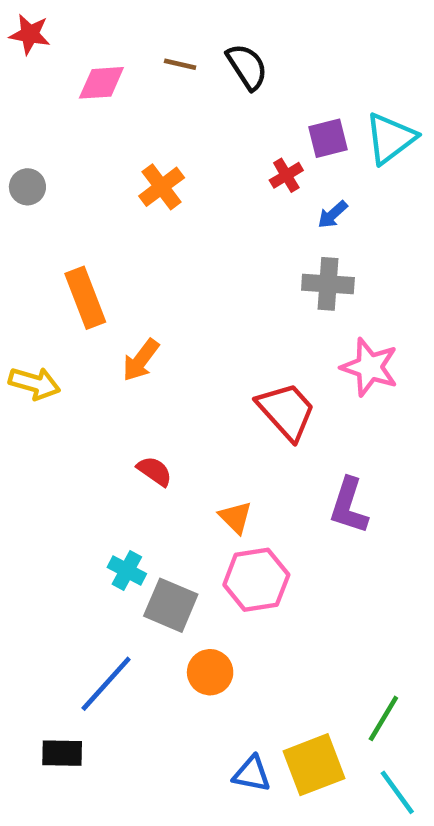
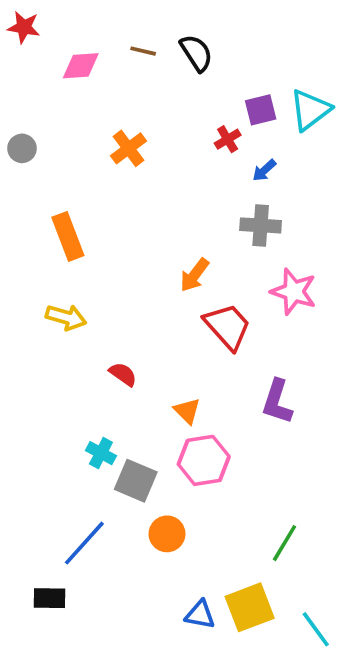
orange arrow: (141, 360) -> (195, 275), moved
yellow arrow: (34, 383) -> (66, 317), moved
green line: (383, 718) -> (284, 543), moved

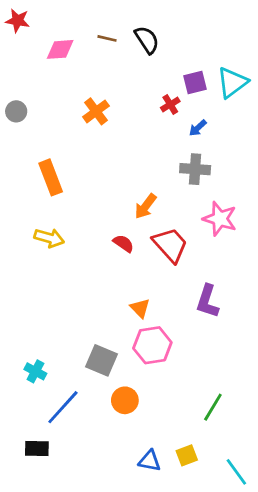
red semicircle: (123, 374) -> (123, 243), moved
cyan cross: (101, 453) -> (35, 371), moved
yellow square: (250, 607) -> (187, 455), size x0.6

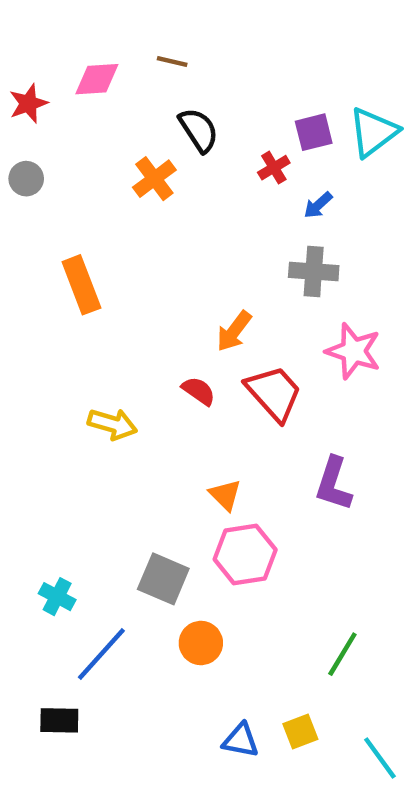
red star: (18, 21) -> (28, 103), moved, turned -30
black semicircle: (147, 40) -> (199, 130), moved
yellow arrow: (49, 238) -> (112, 424), moved

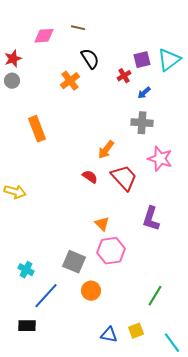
red star: (28, 103) -> (13, 59), moved
yellow arrow: (112, 424) -> (15, 192), moved

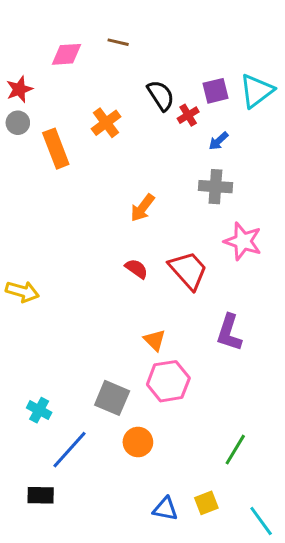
black semicircle: (90, 59) -> (161, 95), moved
orange rectangle: (37, 129) -> (56, 149), moved
orange arrow: (106, 150) -> (142, 208), moved

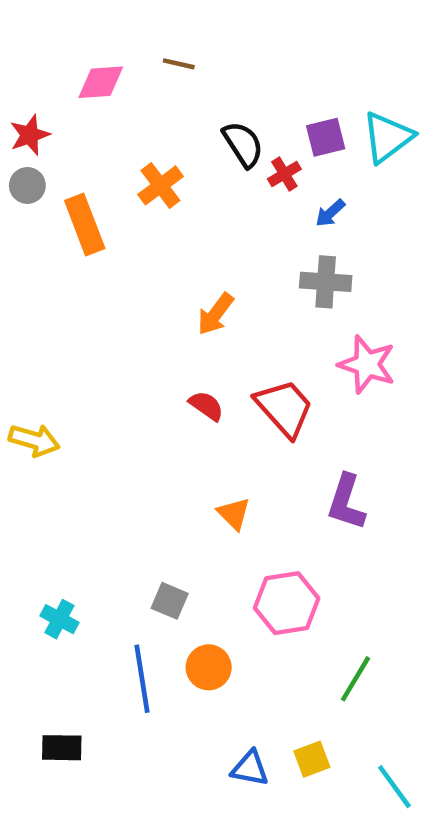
pink hexagon: (168, 381) -> (287, 603), moved
gray square: (112, 398) -> (170, 601), size x0.7
blue line: (70, 450) -> (142, 679), moved, turned -51

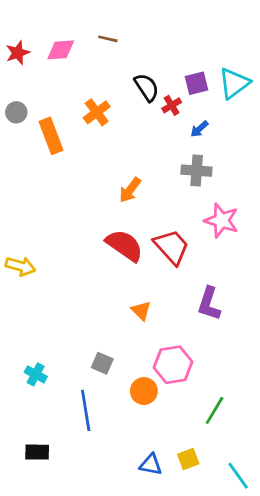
red star: (30, 135) -> (18, 53), moved
red semicircle: (206, 406) -> (124, 245), size x1.8
orange circle: (209, 667) -> (144, 391), moved

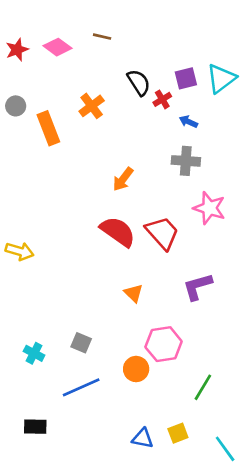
pink diamond: (61, 50) -> (58, 47), turned 40
blue arrow: (199, 129) -> (188, 122), turned 66
purple L-shape: (209, 304) -> (198, 287), turned 56
gray square: (102, 363) -> (81, 343), moved
blue line: (86, 410) -> (81, 387), turned 75

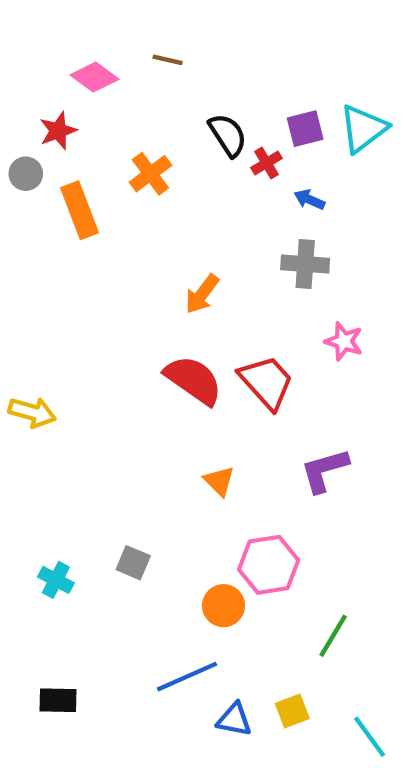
red star: (17, 50) -> (58, 131), moved
pink star: (209, 208) -> (344, 341), size x0.7
blue line: (81, 387) -> (187, 677), moved

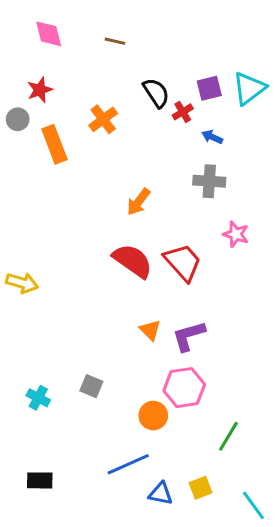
pink diamond: (95, 77) -> (49, 34), moved, turned 40
purple L-shape: (324, 470) -> (189, 336), moved

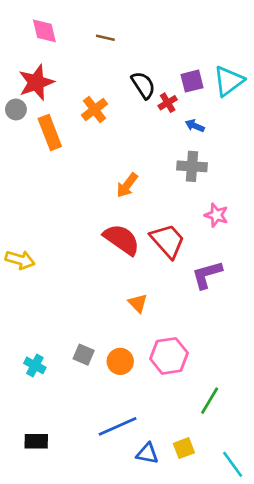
red star: (40, 90) -> (36, 82), size x1.5
purple L-shape: (189, 336) -> (207, 275), moved
orange circle: (153, 416) -> (120, 361), moved

